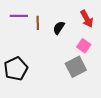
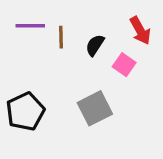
pink square: (84, 46) -> (124, 65), moved
gray square: (76, 67) -> (95, 108), moved

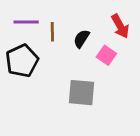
gray square: (95, 108) -> (81, 93), turned 32
black pentagon: (25, 111) -> (22, 61), moved

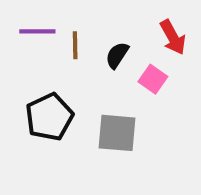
black pentagon: (22, 61) -> (49, 117), moved

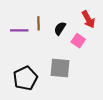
purple line: (37, 31) -> (19, 30), moved
black pentagon: (49, 117) -> (25, 78), moved

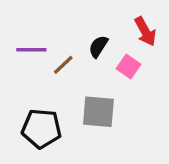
brown line: (39, 23) -> (63, 65), moved, turned 48
black pentagon: (25, 78) -> (41, 128), turned 30

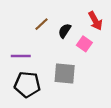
purple line: (31, 50) -> (21, 56), moved
brown line: (63, 65) -> (42, 24), moved

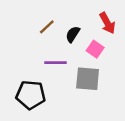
purple line: (21, 56) -> (55, 63), moved
gray square: (65, 74) -> (88, 79), moved

